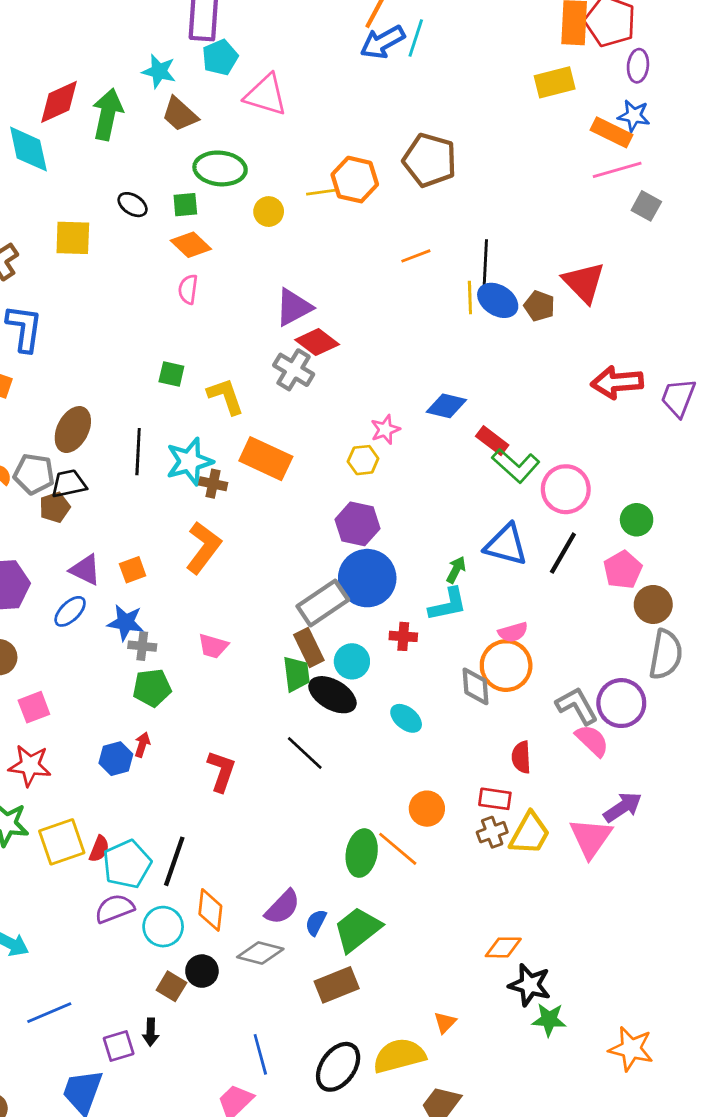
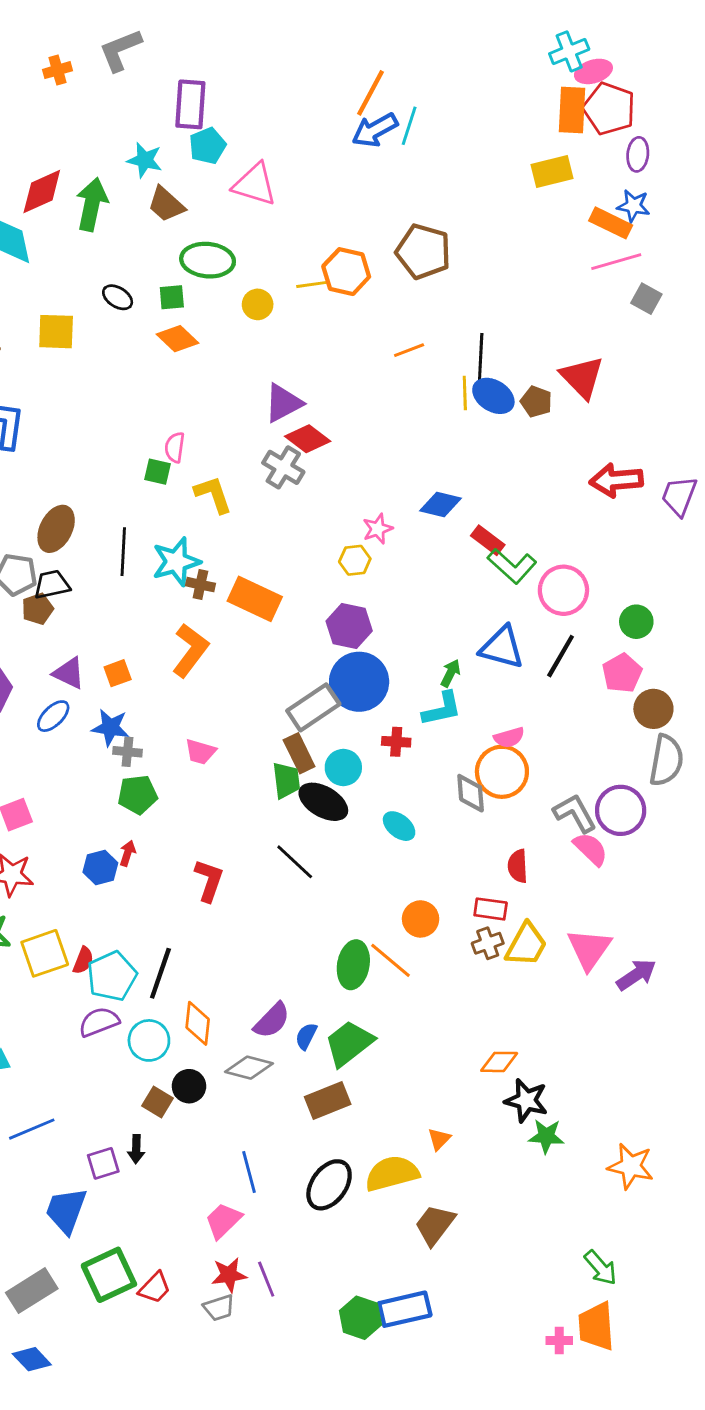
pink semicircle: (188, 289) -> (175, 447), moved
orange rectangle: (266, 459) -> (255, 599), moved
purple arrow: (623, 807) -> (636, 975), moved

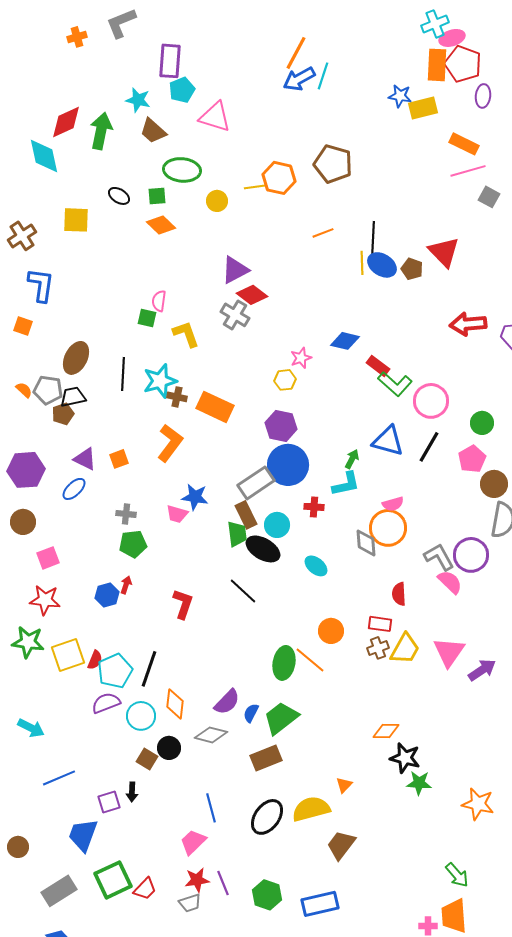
blue star: (633, 206) -> (400, 96), moved
blue star: (110, 727) -> (195, 497), moved
green hexagon: (360, 1318) -> (267, 895), moved

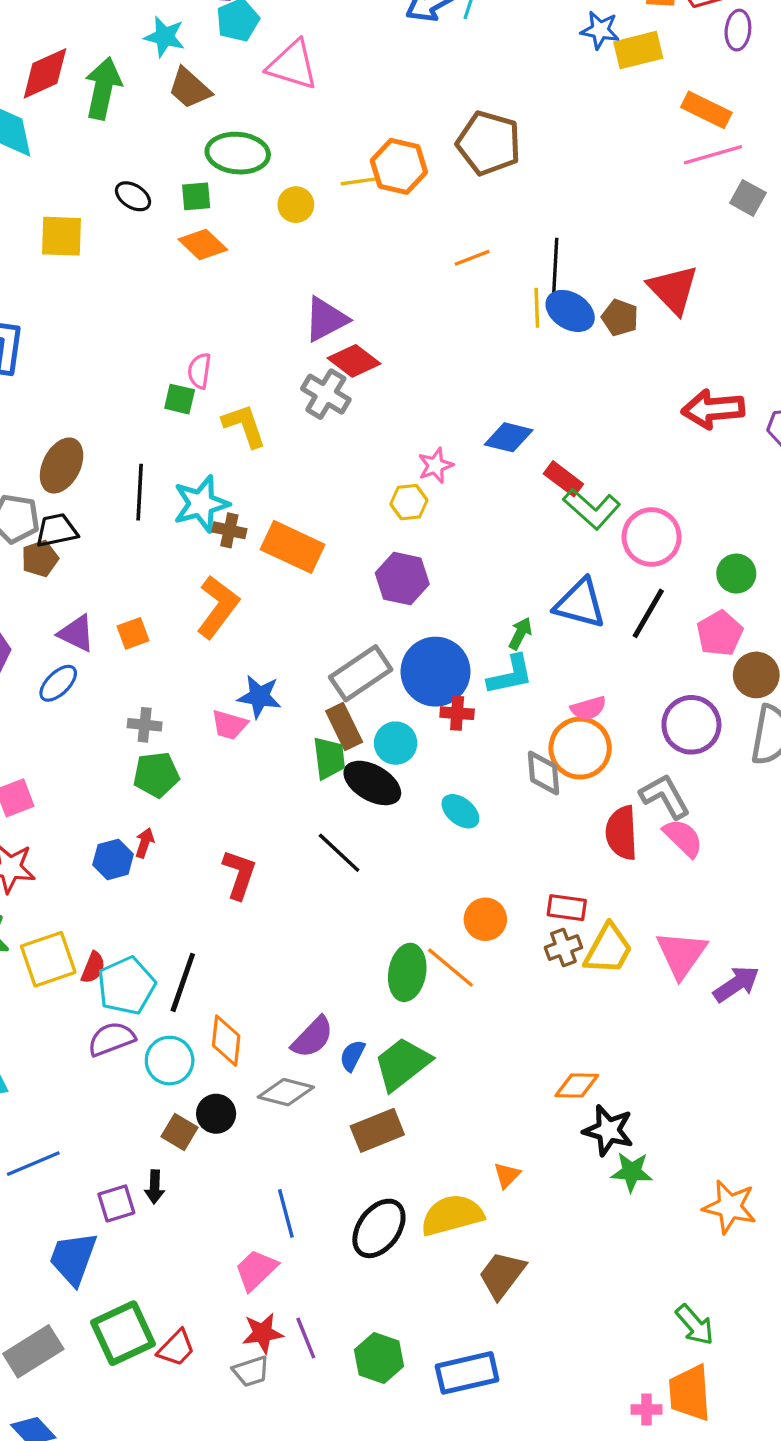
blue circle: (288, 465) -> (435, 672), moved
purple circle: (471, 555) -> (691, 725), moved
red semicircle: (399, 594) -> (622, 833), moved, size x1.4

